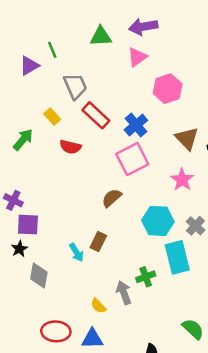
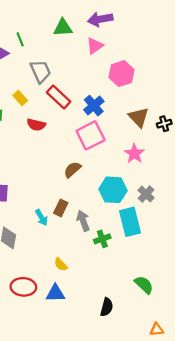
gray arrow: (124, 293) -> (83, 221), moved

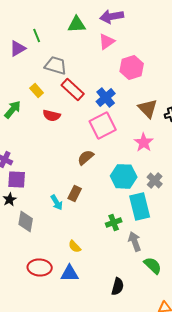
gray trapezoid: (40, 71) -> (56, 65), turned -50
gray arrow: (83, 221) -> (135, 241), moved

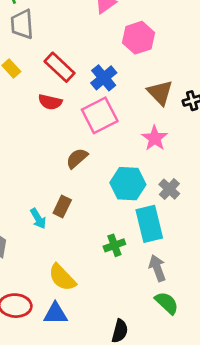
gray trapezoid: (56, 65) -> (22, 24), moved, turned -110
red semicircle: (52, 115) -> (50, 102), moved
gray arrow: (135, 241) -> (157, 268), moved
yellow semicircle: (75, 246) -> (62, 277), size x1.6

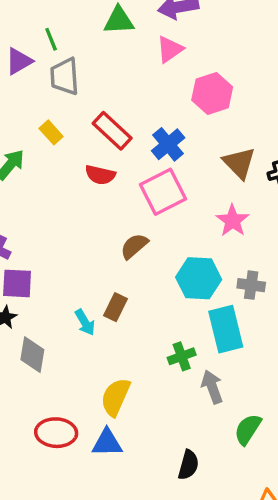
gray cross: (169, 189) -> (251, 285), turned -35
gray arrow: (157, 268) -> (212, 387), moved
yellow semicircle: (62, 277) -> (115, 397), turned 68
green semicircle: (167, 303) -> (248, 429), turned -100

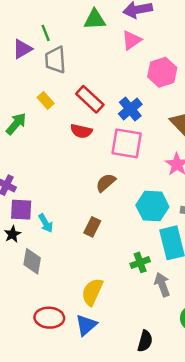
pink square: (163, 192) -> (127, 143), turned 36
cyan arrow: (85, 322) -> (46, 223), moved
blue triangle: (107, 443) -> (86, 325), turned -40

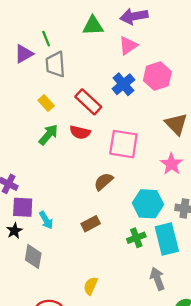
blue cross: (130, 109) -> (123, 84), moved
green arrow: (16, 124) -> (48, 135), moved
brown rectangle: (92, 227) -> (91, 224), turned 36
green cross: (140, 262) -> (136, 238), moved
yellow semicircle: (92, 292) -> (91, 286), size x0.7

